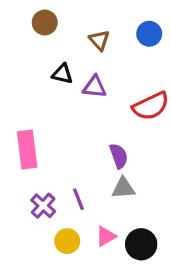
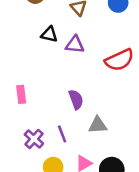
pink rectangle: (27, 149) -> (21, 94), size x0.6
purple semicircle: (119, 156) -> (76, 99), moved

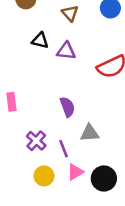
purple line: (62, 134) -> (64, 149), moved
purple cross: (34, 139) -> (36, 141), moved

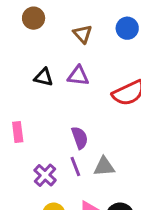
black triangle: (40, 41) -> (44, 77), moved
purple line: (64, 149) -> (75, 167), moved

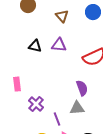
purple semicircle: (80, 138) -> (82, 88), moved
purple line: (75, 167) -> (57, 119), moved
purple cross: (45, 175) -> (36, 104), moved

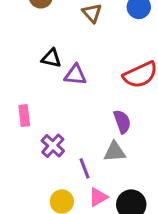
purple triangle: (59, 45) -> (75, 75), moved

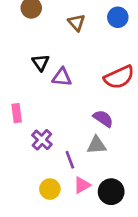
black triangle: (51, 58) -> (41, 63), turned 42
purple semicircle: (122, 122) -> (103, 118), turned -36

